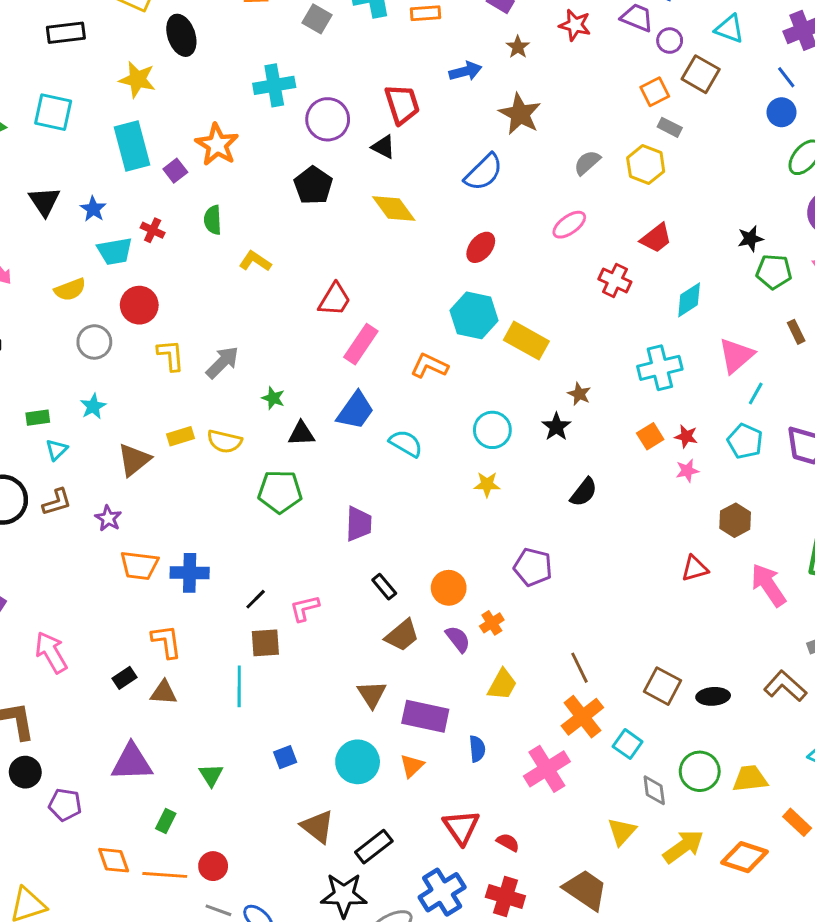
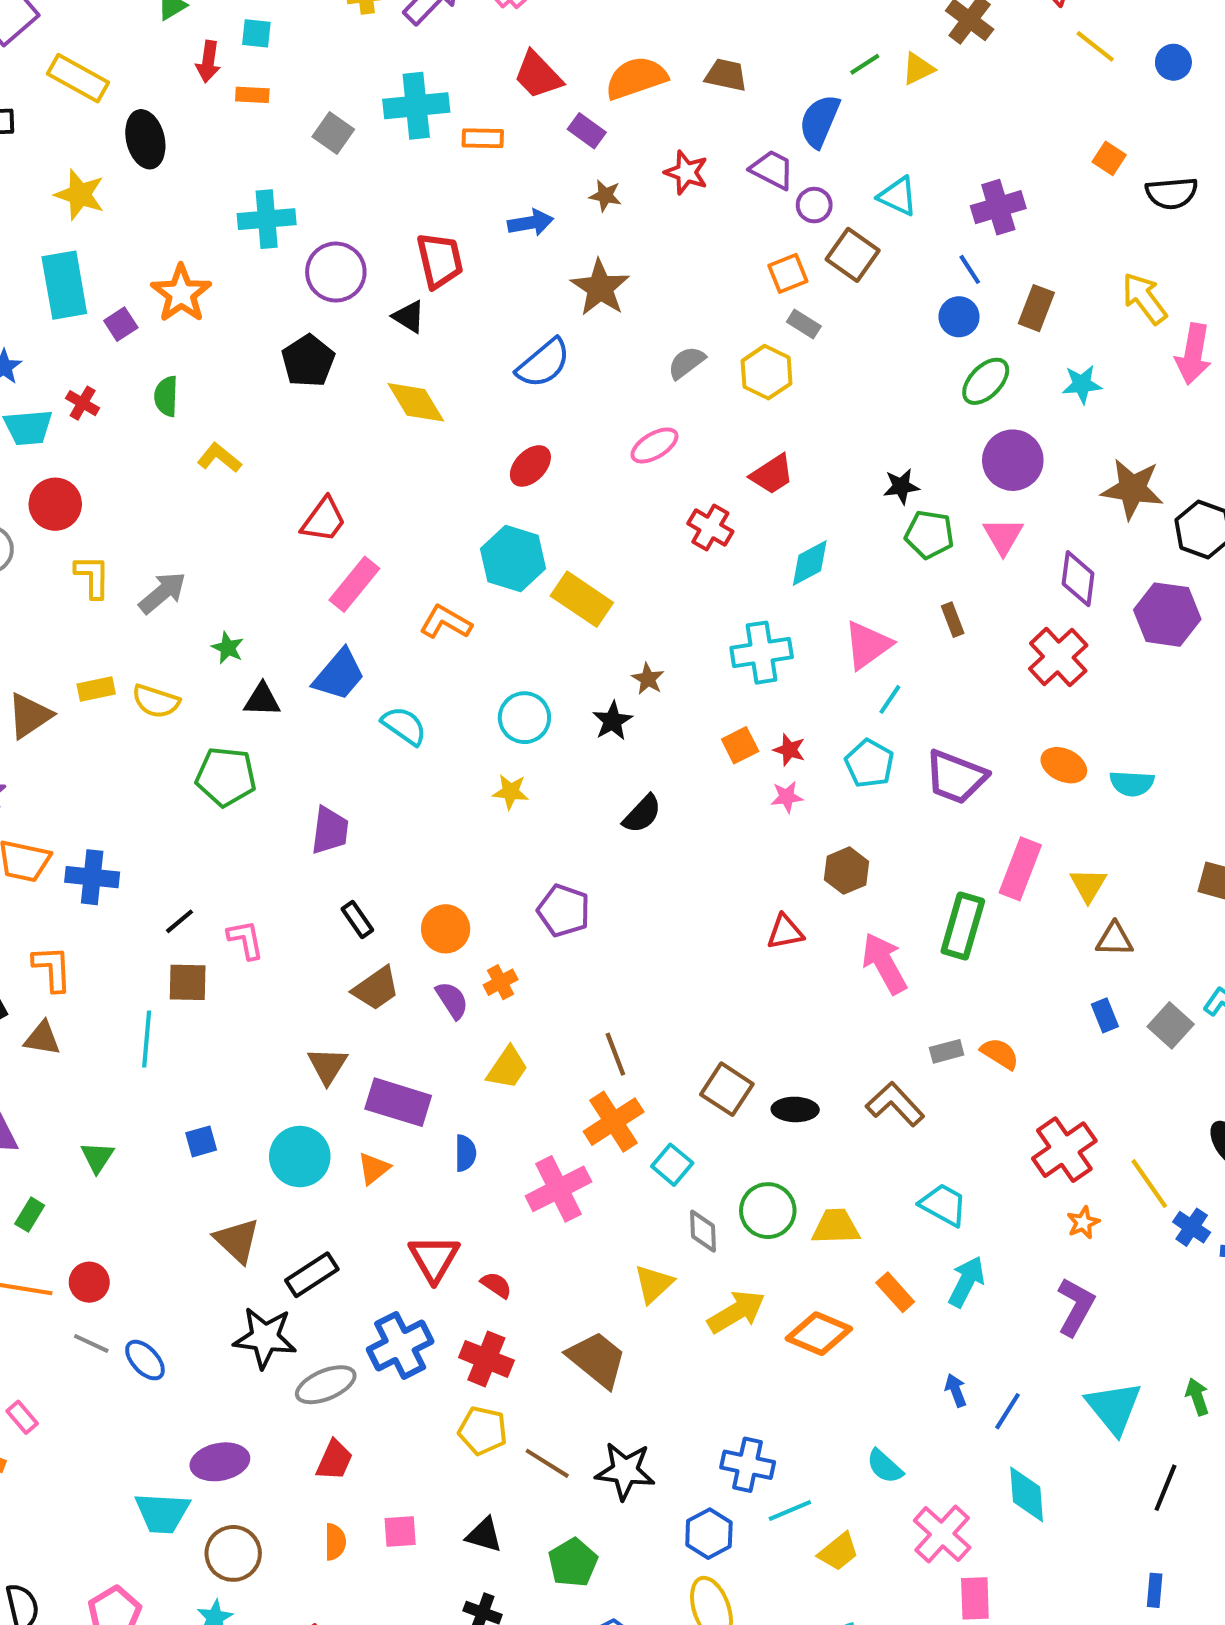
brown star: (518, 47) -> (605, 196), turned -30
pink L-shape: (305, 608) -> (246, 940), turned 88

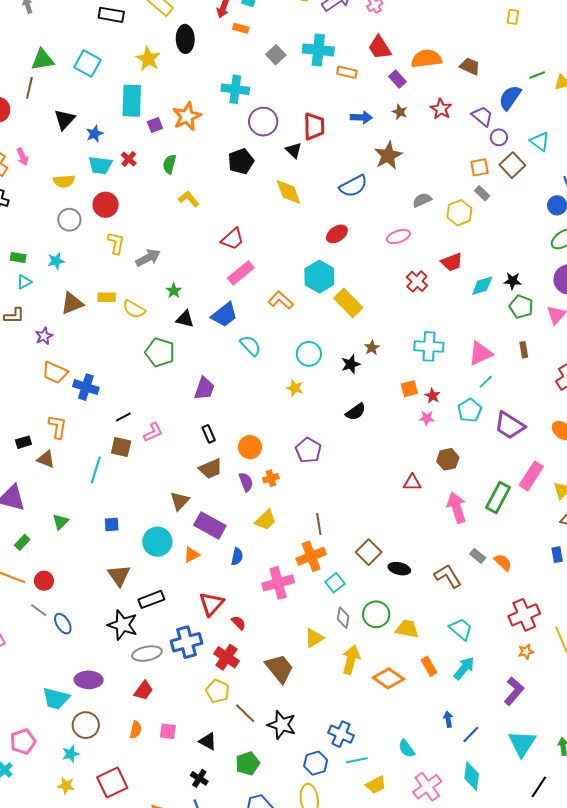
cyan diamond: (810, 563) -> (482, 286), moved
pink L-shape: (246, 940) -> (153, 432), turned 65
gray rectangle: (947, 1051) -> (478, 556), turned 42
yellow arrow: (736, 1312) -> (351, 660), turned -56

